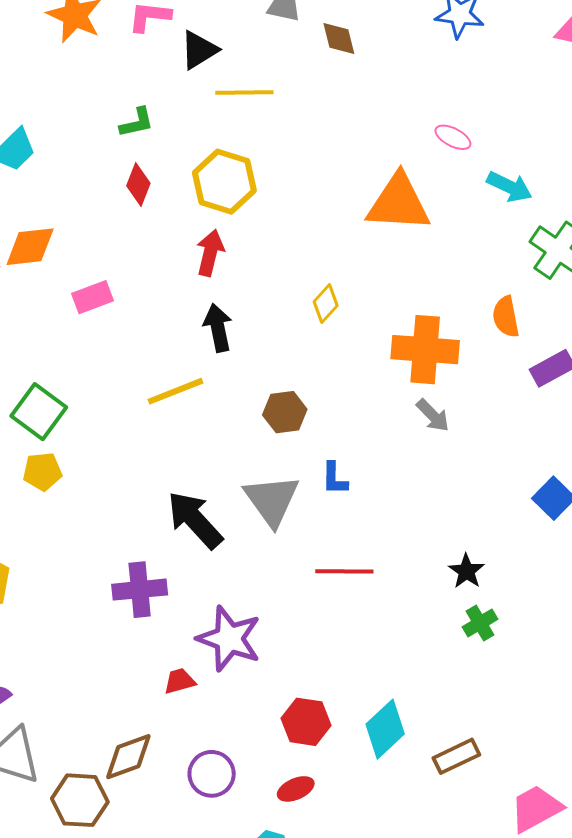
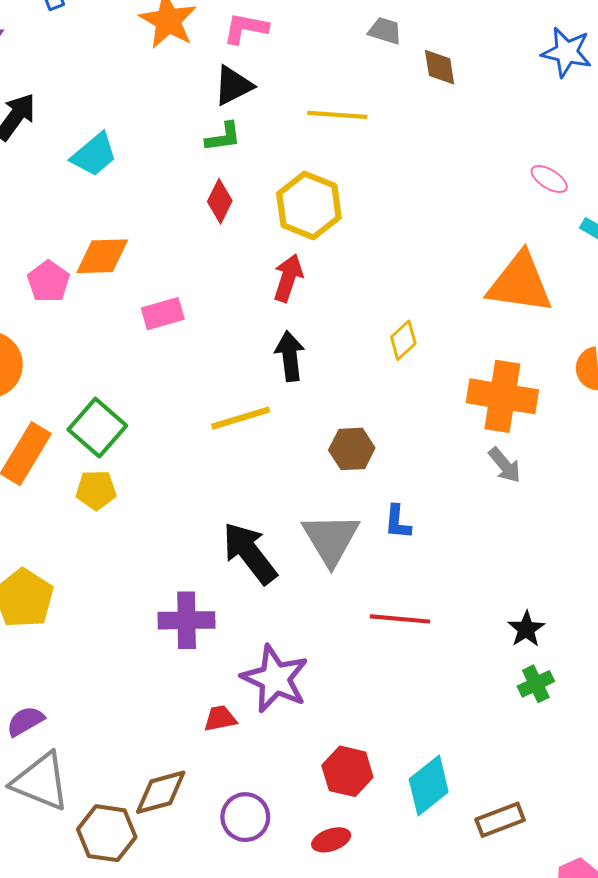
black triangle: (199, 50) -> (233, 86), moved
orange triangle: (399, 203) -> (520, 283), moved

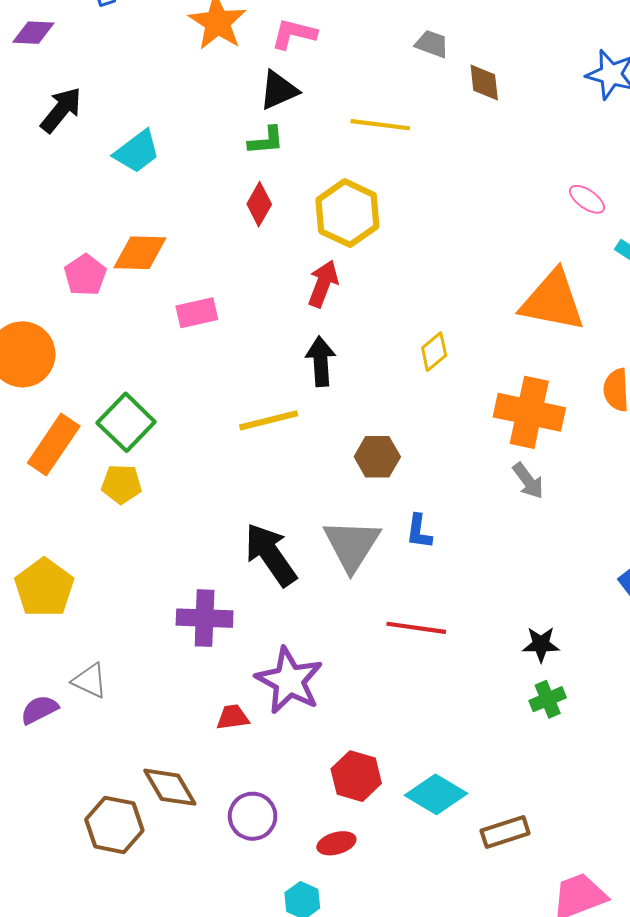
black star: (526, 629) -> (541, 644), turned 30
gray triangle: (41, 782) -> (90, 681), moved, size x0.6
cyan diamond: (429, 785) -> (436, 794), turned 66
brown diamond: (161, 792) -> (170, 787), turned 72

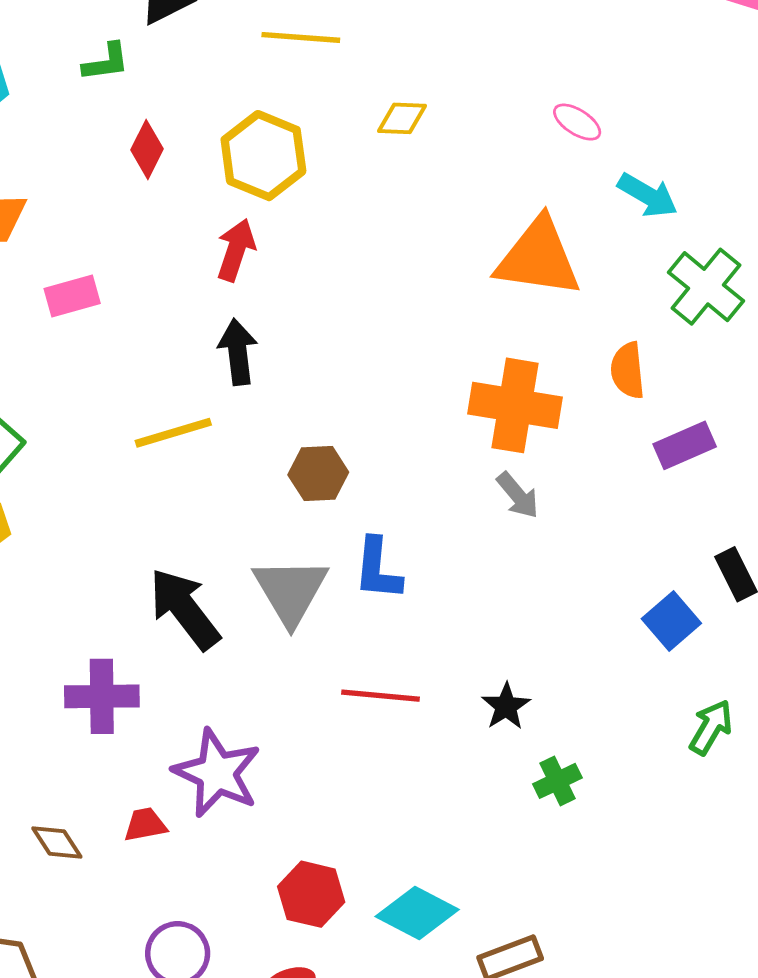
green L-shape: (266, 141) -> (106, 62), moved
yellow diamond: (434, 352) -> (402, 118), moved, turned 45
blue L-shape: (419, 532) -> (378, 569), size x1.4
black star: (541, 644) -> (506, 706), moved, turned -30
brown diamond: (170, 787) -> (57, 842), moved, size x0.7

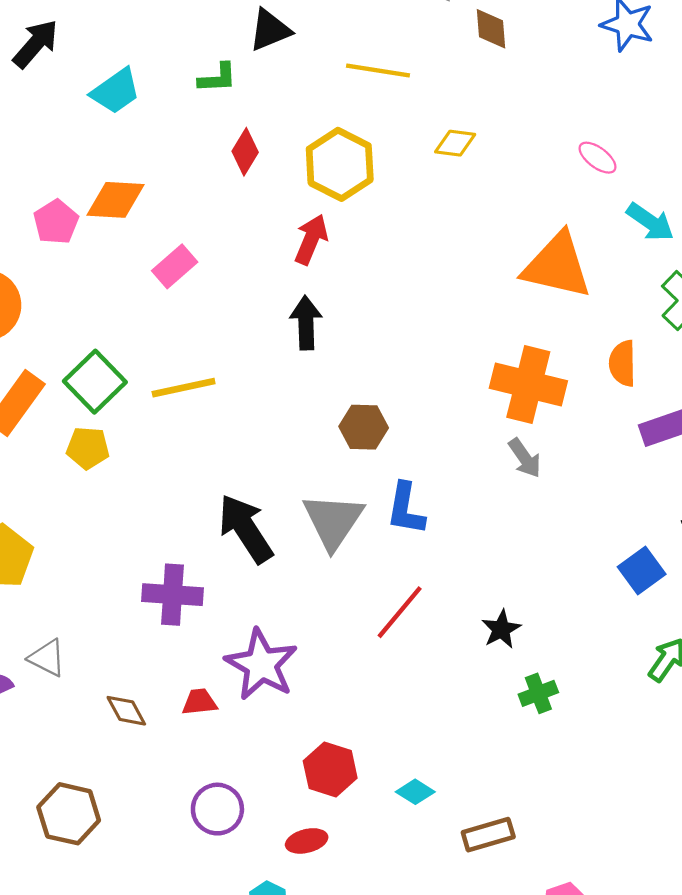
pink rectangle: (72, 296) -> (175, 266), turned -30
yellow line: (173, 433) -> (184, 388), moved
red line: (380, 696) -> (400, 612), turned -60
cyan diamond: (417, 913) -> (415, 792), size x0.6

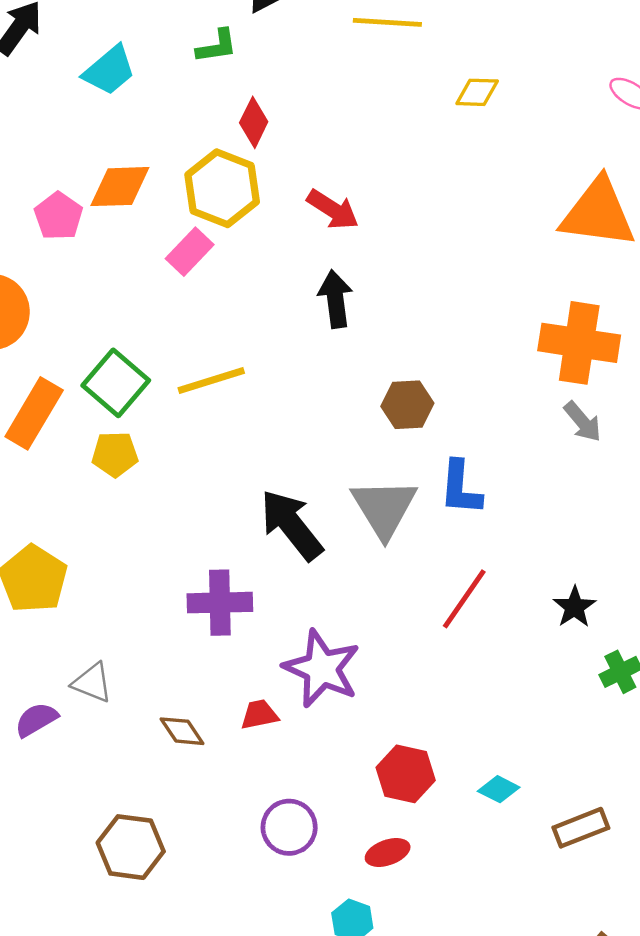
yellow hexagon: (340, 164) -> (222, 188), moved
red arrow: (311, 239) -> (333, 209), turned 105

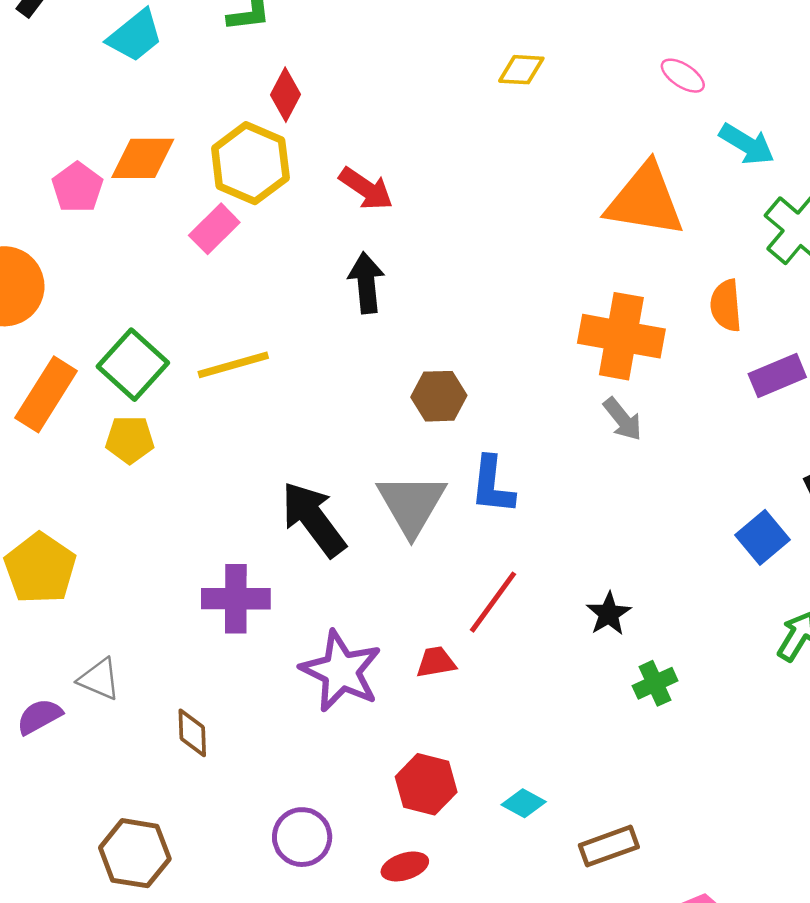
red trapezoid: (259, 715) -> (436, 662), moved
brown diamond: (182, 731) -> (192, 733), turned 30

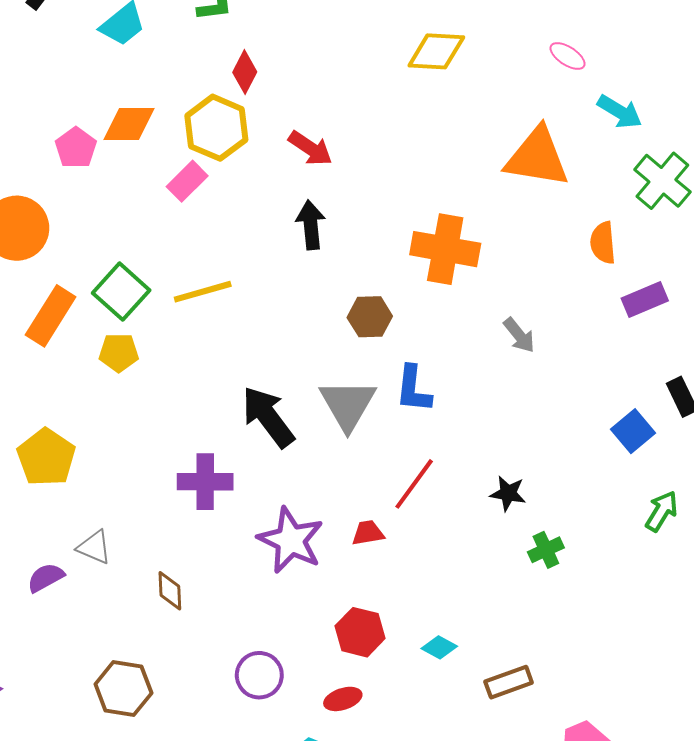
yellow diamond: (521, 70) -> (436, 51), size x1.5
orange cross: (621, 336) -> (445, 249), moved
black star: (609, 614) -> (508, 493), turned -30

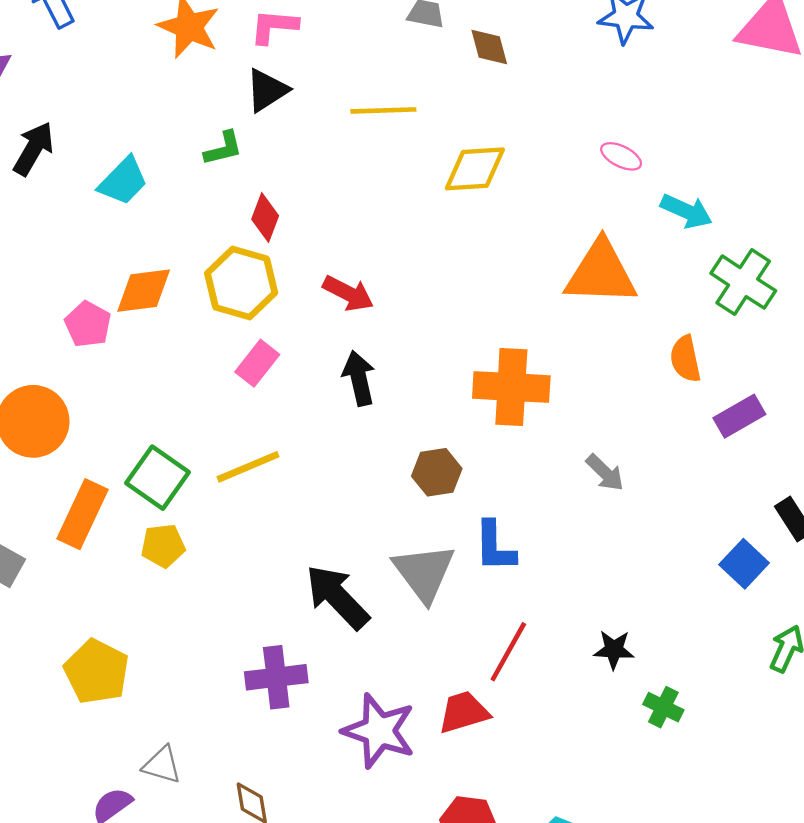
pink rectangle: (187, 181) -> (257, 363), moved
red trapezoid: (368, 533) -> (464, 712), size x1.4
green cross: (546, 550) -> (663, 707), turned -32

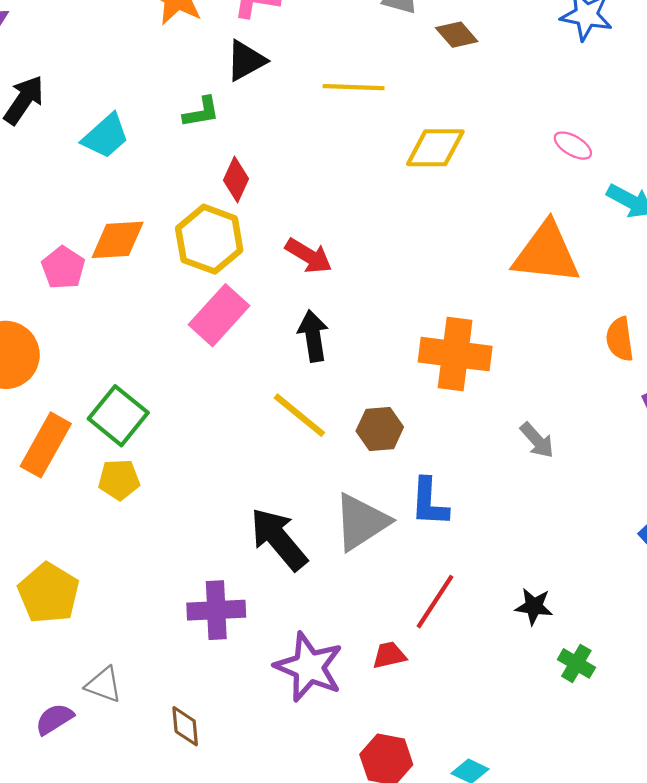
brown diamond: (489, 47) -> (457, 35), turned -30
pink rectangle: (257, 363) -> (219, 315), size x1.4
yellow line: (248, 467) -> (299, 415), moved, turned 58
gray triangle: (424, 573) -> (361, 522), turned 30
red trapezoid: (464, 712) -> (389, 655), size x0.7

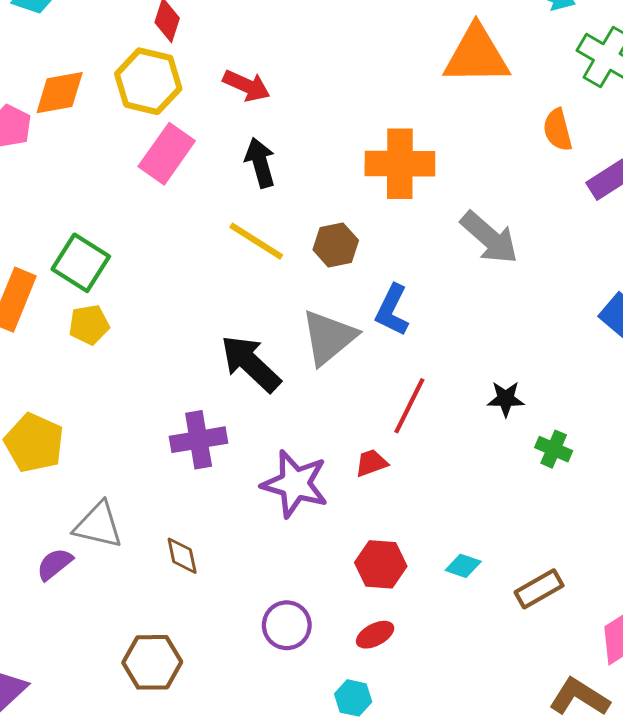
gray arrow: (537, 440) -> (489, 238), size x1.6
blue L-shape: (429, 502) -> (392, 310), turned 30
gray triangle: (104, 685) -> (98, 525), size x1.4

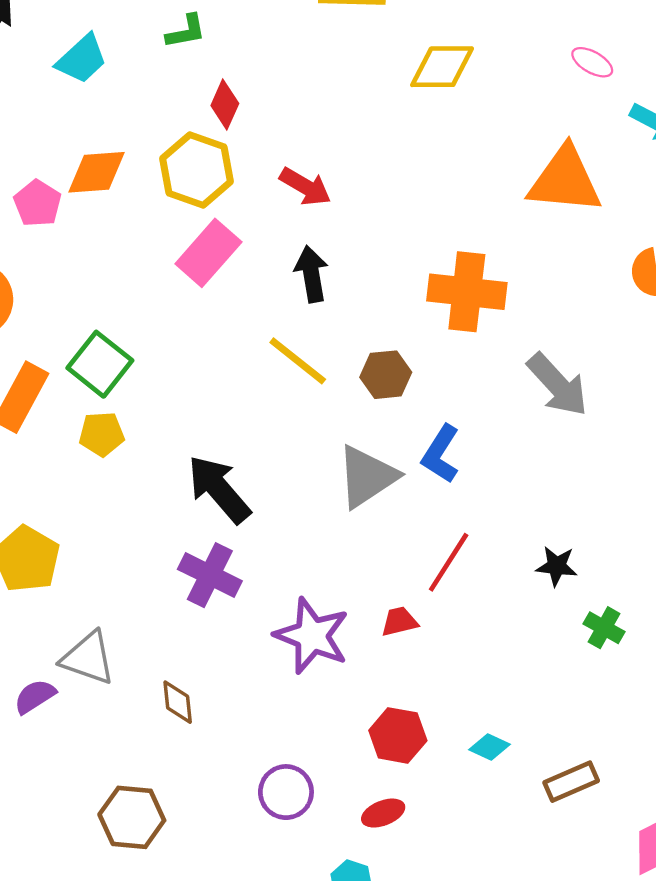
black arrow: (251, 364) -> (219, 489), moved
purple cross: (199, 440) -> (210, 575), turned 30

